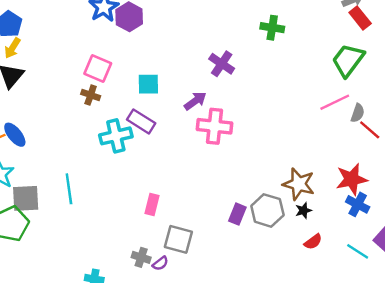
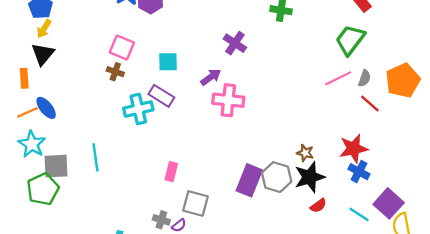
gray semicircle: (358, 113) -> (364, 78), moved
brown star: (299, 184) -> (305, 153), size x0.6
black star: (303, 210) -> (310, 177), size x2.0
purple rectangle: (237, 214) -> (249, 180), size x1.6

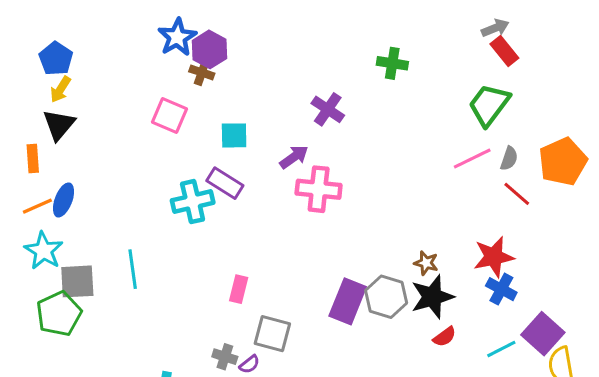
brown cross: (115, 72) -> (202, 72), moved
blue ellipse: (46, 108) -> (64, 200), turned 60
cyan line: (359, 214) -> (501, 349), turned -60

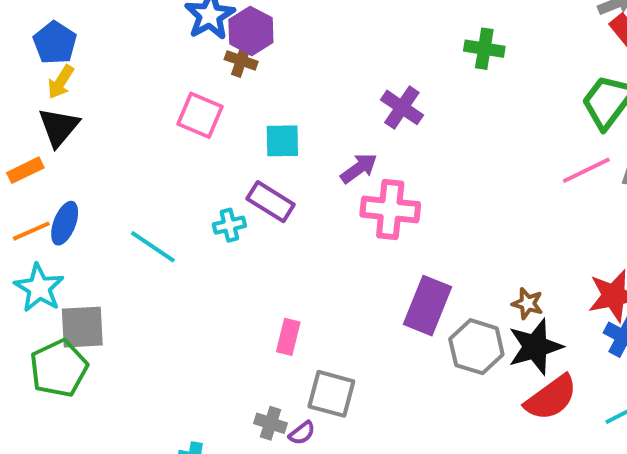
orange rectangle: (33, 159) -> (25, 170), turned 68
cyan cross: (193, 202) -> (229, 225), size x0.6
cyan line: (133, 269) -> (153, 247), moved, turned -48
purple rectangle: (348, 301) -> (427, 306), moved
red semicircle: (445, 337) -> (551, 398), size x1.8

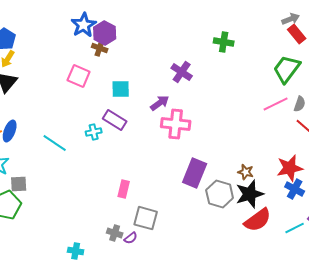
gray square: (82, 327) -> (19, 184), size x0.7

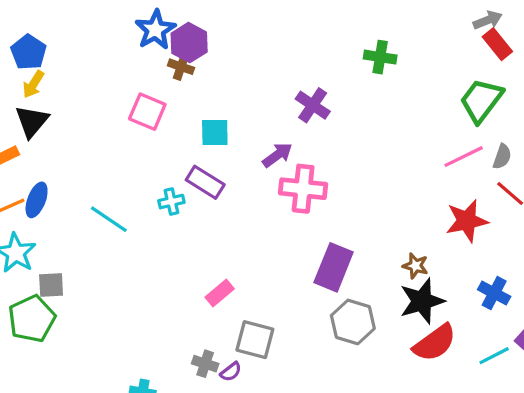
red star: (290, 168) -> (467, 221), moved
pink rectangle: (124, 189) -> (220, 293), turned 36
gray hexagon: (220, 194) -> (353, 322), moved

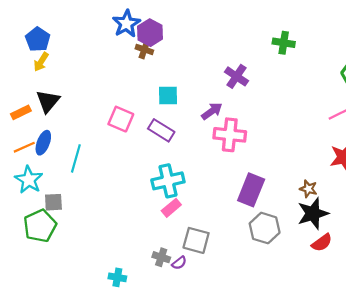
pink square: (147, 112) -> (121, 119), moved
black triangle: (32, 121) -> (48, 101), moved
cyan cross: (171, 202) -> (168, 181), moved, size x1.8
cyan line: (109, 219) -> (76, 158), moved, turned 72
red semicircle: (435, 343) -> (322, 243), size x0.7

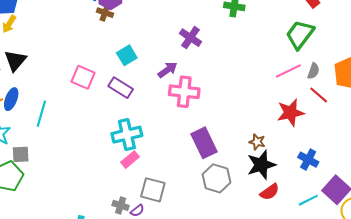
cyan square: (168, 96) -> (127, 55), turned -30
purple rectangle: (251, 190) -> (204, 143), turned -48

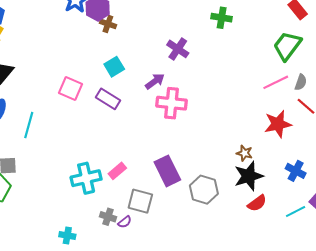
brown cross: (105, 13) -> (108, 24), moved
cyan cross: (127, 135) -> (86, 178), moved
purple rectangle: (204, 143) -> (167, 171), moved

